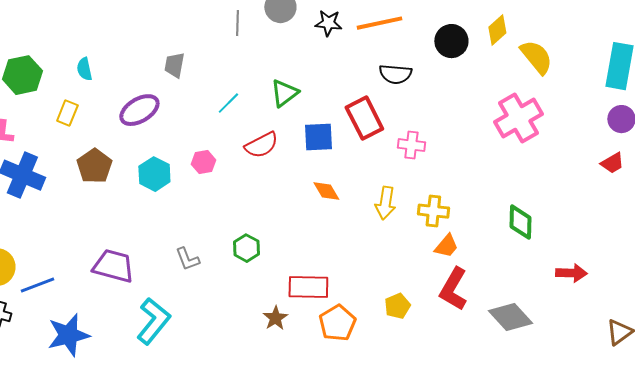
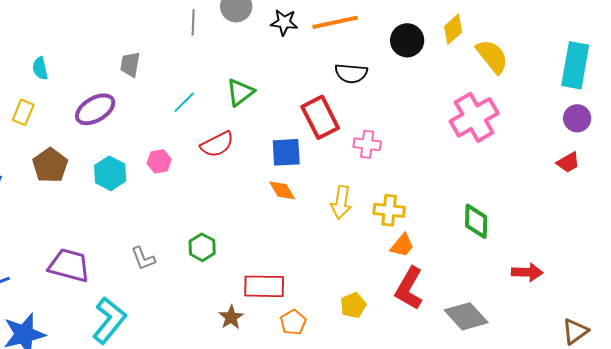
blue square: (318, 137) -> (286, 152), moved
orange pentagon: (337, 323) -> (293, 322), size x0.7

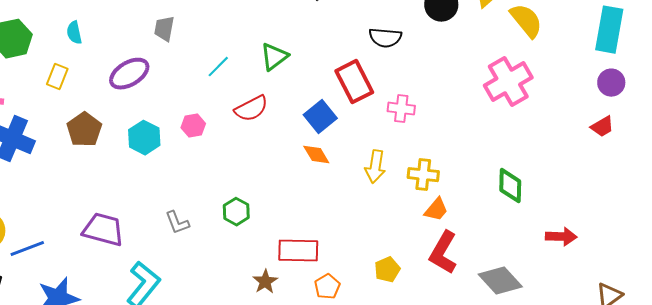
blue square: (286, 152) -> (320, 117), turned -36

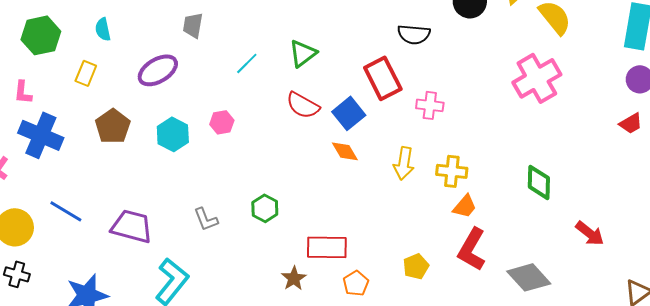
red semicircle: (251, 109) -> (303, 105), moved, turned 56
red arrow: (561, 237) -> (590, 233), turned 36
blue line: (27, 249) -> (66, 211), moved, turned 52

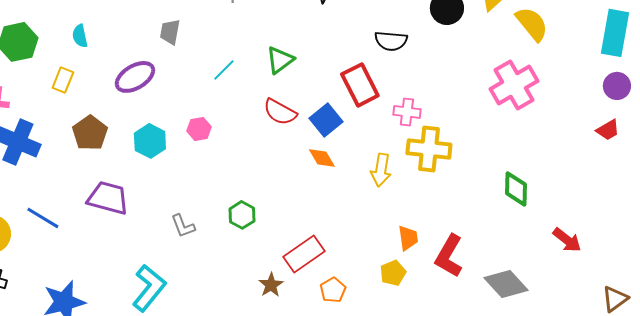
yellow cross: (452, 171) -> (429, 149), moved, size x1.4
orange trapezoid: (465, 206) -> (408, 238), moved, turned -48
purple trapezoid: (132, 226) -> (108, 198), moved
red rectangle: (327, 247) -> (304, 254), turned -36

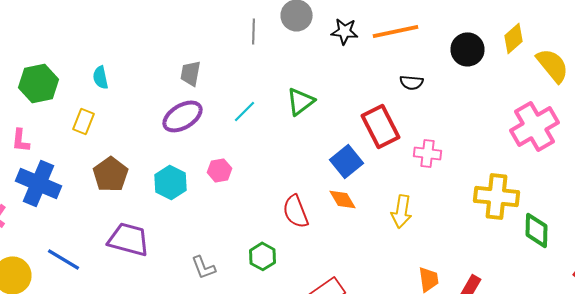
black semicircle: (391, 41) -> (412, 82), size x0.7
purple ellipse: (135, 77) -> (182, 116), moved
red semicircle: (280, 112) -> (296, 211), moved, turned 40
yellow cross: (429, 149) -> (496, 196), moved

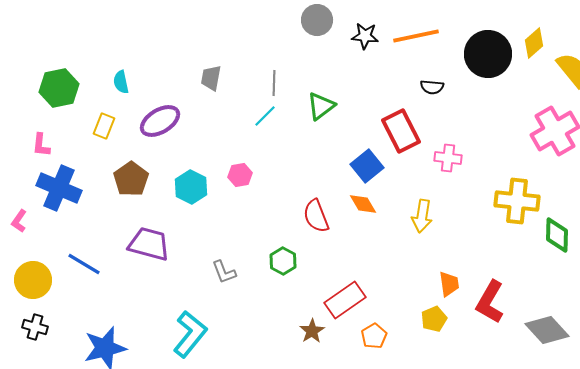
gray line: (254, 31) -> (274, 83), moved
black circle: (468, 49) -> (488, 54), size x1.4
purple ellipse: (182, 116) -> (160, 121), moved

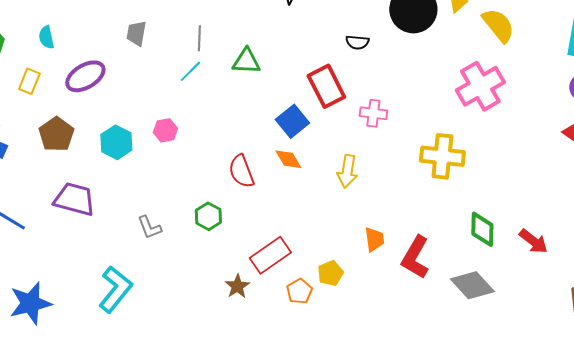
green triangle: (321, 106) -> (246, 61), turned 40
green diamond: (557, 235) -> (482, 229), moved
yellow pentagon: (434, 319) -> (330, 273), moved

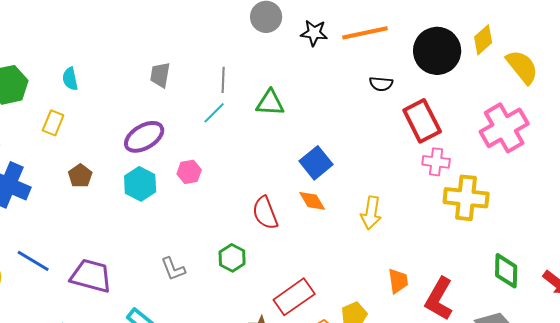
purple ellipse: (85, 76) -> (144, 137), moved
red rectangle: (326, 86) -> (422, 121), moved
pink cross: (373, 113) -> (436, 162), moved
brown pentagon: (56, 134) -> (80, 176), size x0.7
purple trapezoid: (74, 199) -> (91, 276), moved

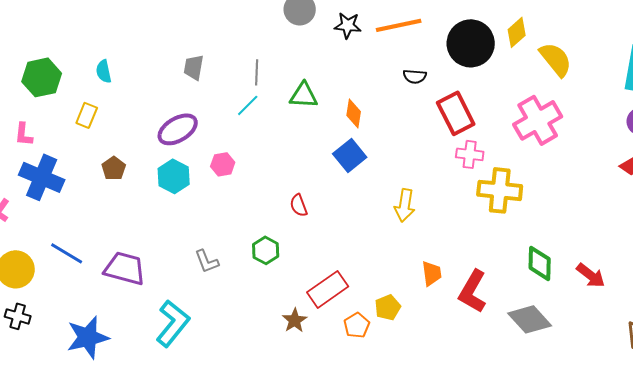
orange diamond: (312, 201) -> (354, 113), moved, turned 40
red semicircle: (265, 213) -> (299, 205), size x0.7

